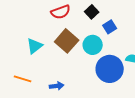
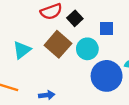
black square: (92, 12) -> (75, 18), moved
blue square: (110, 27) -> (107, 28), turned 32

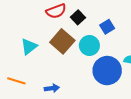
blue square: (107, 28) -> (107, 27), turned -32

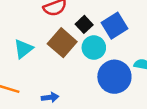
black square: (78, 17) -> (84, 24), moved
blue square: (107, 27) -> (114, 26), size x1.5

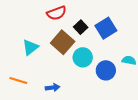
cyan circle: (94, 48) -> (83, 57), moved
blue circle: (114, 77) -> (106, 70), size x0.7

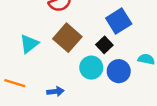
black square: (81, 27) -> (104, 45), moved
cyan circle: (83, 57) -> (91, 68), moved

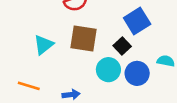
brown square: (67, 38) -> (84, 39), turned -32

